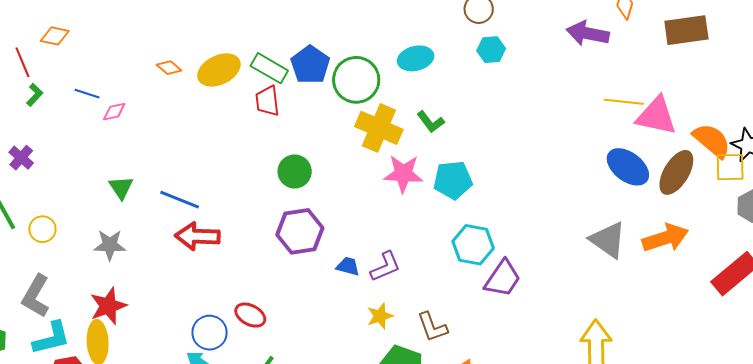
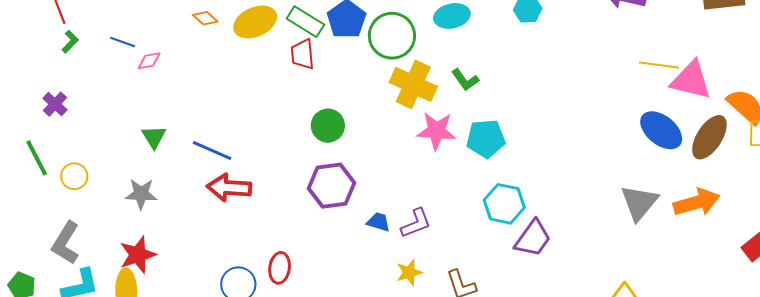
gray triangle: (608, 240) -> (639, 203), turned 33
red ellipse: (250, 315) -> (280, 268), turned 68

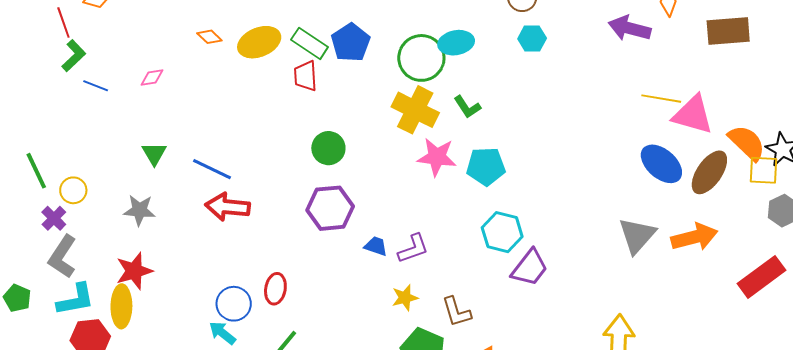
green circle: (392, 36) -> (421, 58), moved
green L-shape: (70, 42) -> (74, 56), size x1.4
blue line: (123, 42) -> (96, 86), moved
purple cross: (55, 104) -> (54, 218), moved

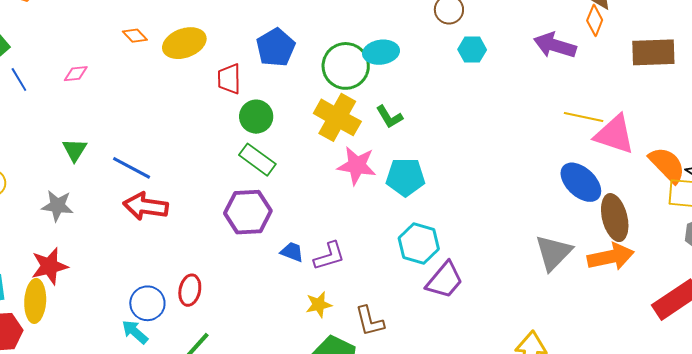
cyan hexagon: (532, 38) -> (472, 50), moved
green rectangle: (310, 43) -> (257, 160), moved
blue line: (96, 86) -> (19, 80), turned 35
green circle: (328, 148) -> (256, 117), moved
brown ellipse: (709, 172) -> (615, 218), moved, turned -51

